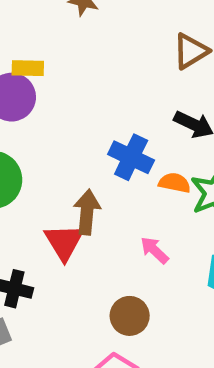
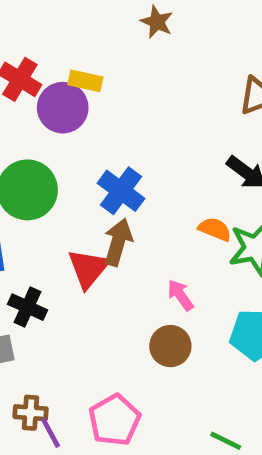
blue cross: (131, 157) -> (121, 191), moved
brown circle: (130, 316) -> (170, 346), moved

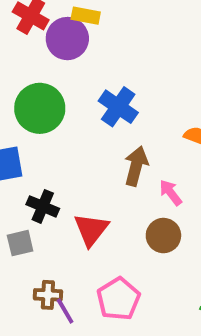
brown arrow: (118, 242) -> (136, 166), moved
red triangle: (88, 269) -> (91, 229), moved

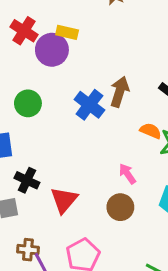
green circle: (40, 108) -> (28, 103), size x0.7
brown arrow: (136, 166) -> (120, 92), moved

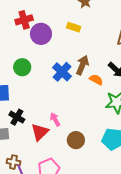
red cross: (24, 31) -> (24, 20), turned 36
yellow rectangle: (67, 32) -> (74, 27), moved
orange semicircle: (151, 131) -> (96, 80), moved
pink arrow: (127, 174) -> (55, 119), moved

